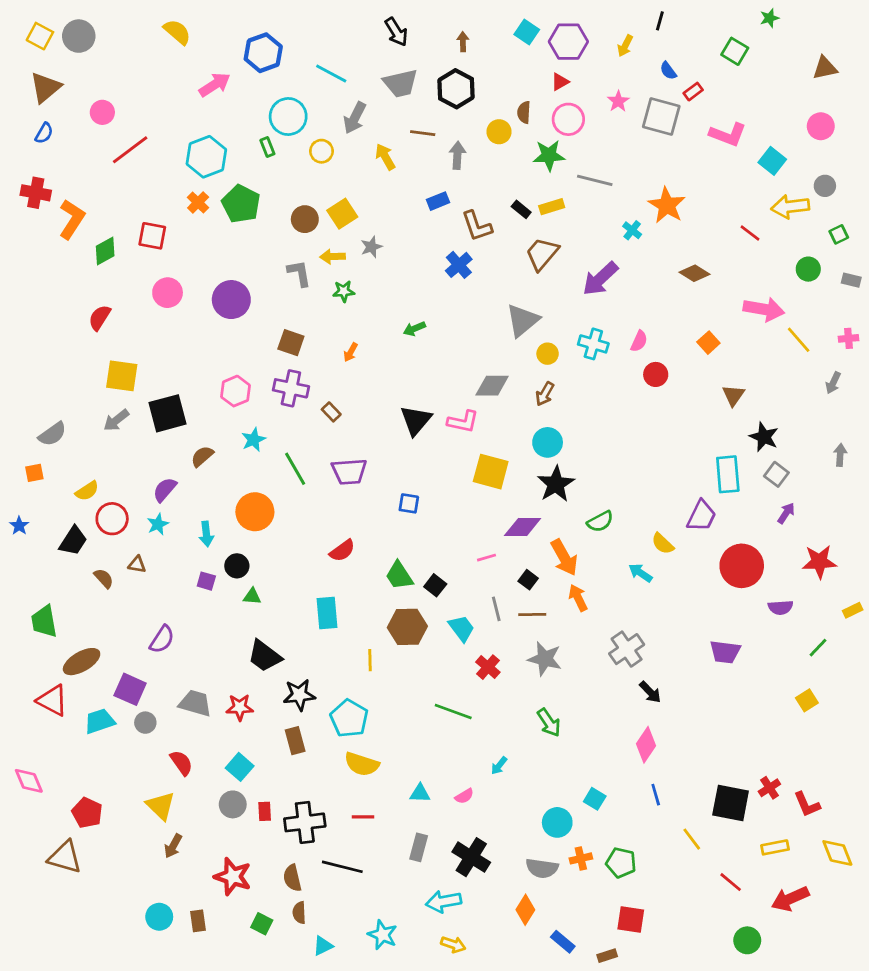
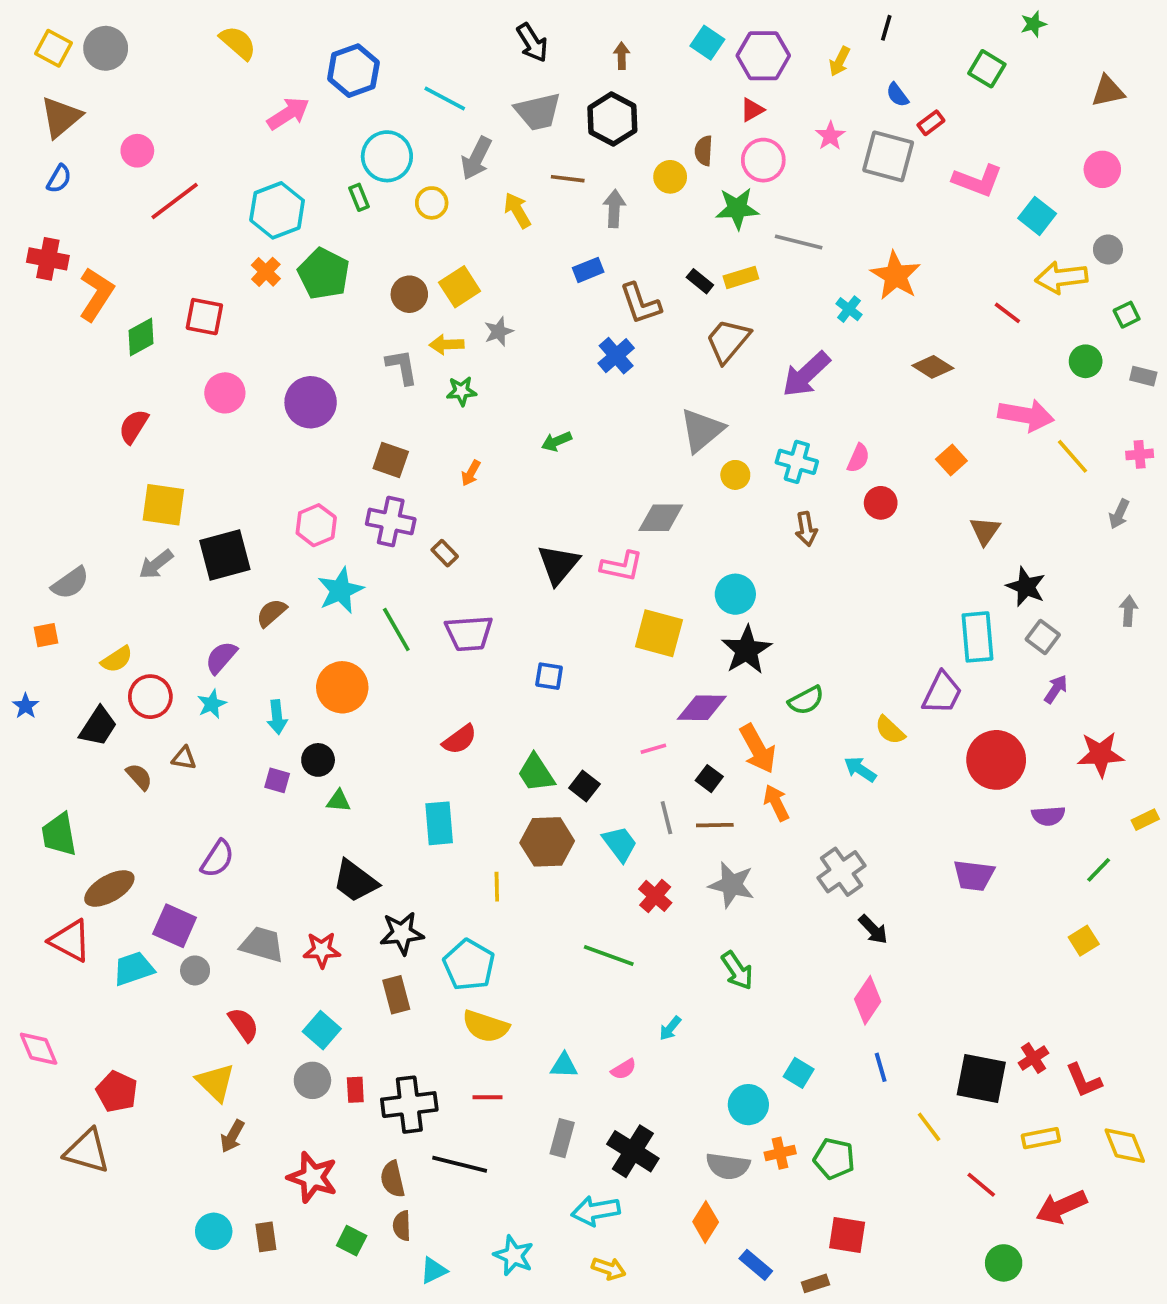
brown arrow: (545, 394) -> (806, 529), moved, turned -40
cyan star: (254, 440) -> (340, 590), size x1.4

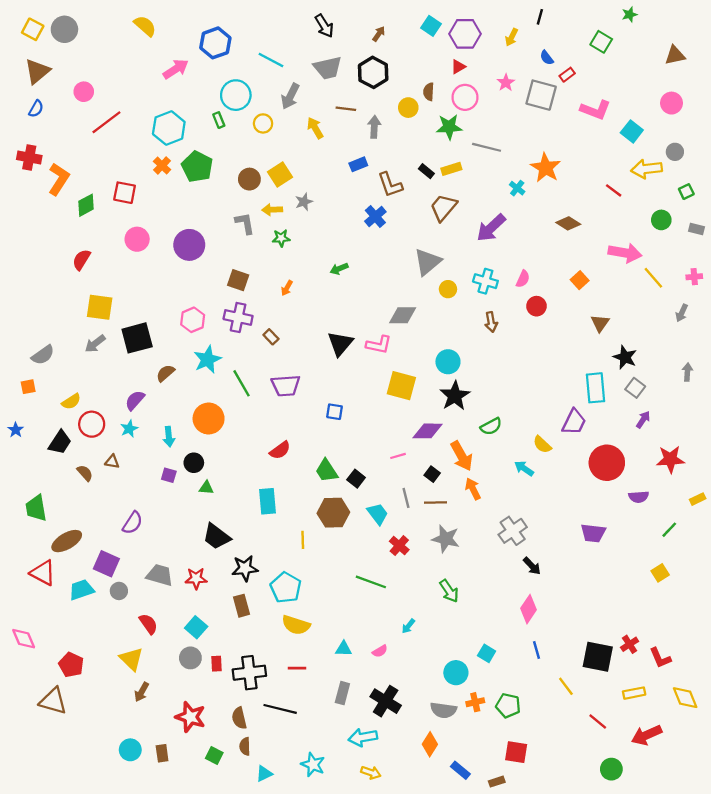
brown arrow: (622, 56) -> (379, 34), turned 35

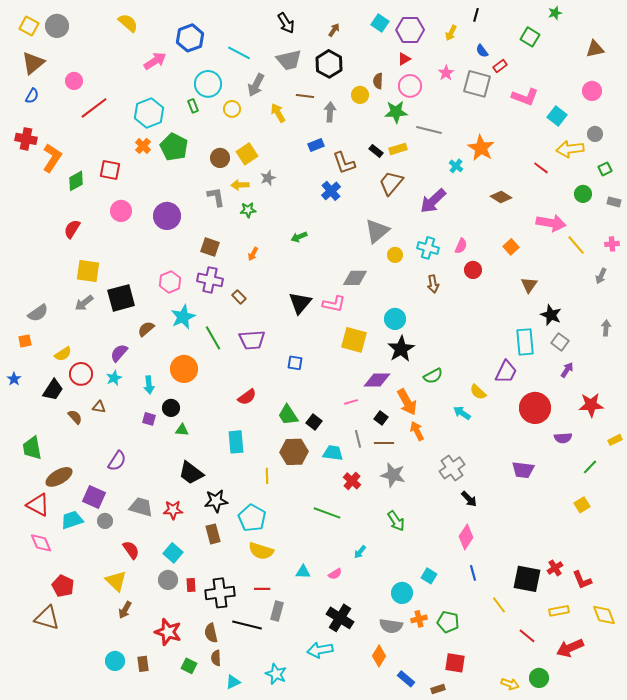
cyan trapezoid: (378, 514) -> (333, 453), turned -45
pink diamond: (24, 639) -> (41, 543), moved
gray rectangle: (342, 693) -> (277, 611), moved
yellow arrow: (371, 773) -> (510, 684), moved

